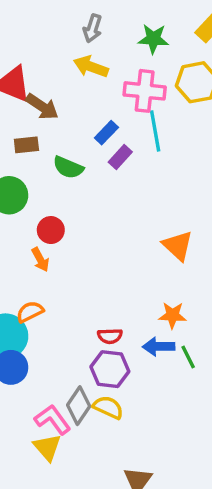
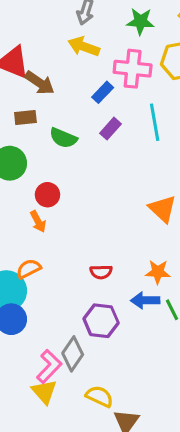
cyan line: (155, 131) -> (155, 122), moved
blue rectangle: (106, 133) -> (103, 92), moved
red semicircle: (110, 336) -> (101, 272), moved
yellow semicircle: (108, 407) -> (99, 396), moved
pink L-shape: (53, 420) -> (49, 366), turned 80

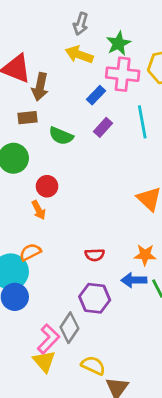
green star: (140, 21) -> (118, 43), moved, turned -30
brown arrow: (40, 83) -> (40, 87), turned 68

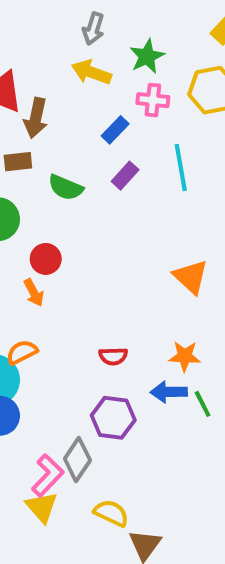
pink cross: (123, 74) -> (153, 100), size x0.7

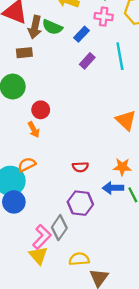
green semicircle: (66, 187) -> (52, 27), moved
yellow semicircle: (111, 513) -> (79, 259), turned -30

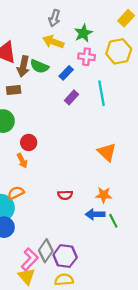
purple hexagon: (80, 203) -> (65, 256), moved

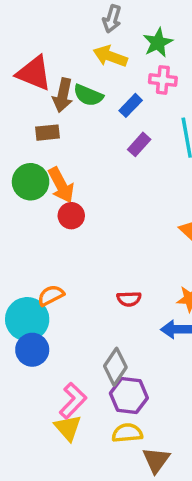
orange arrow: (22, 161) -> (61, 185), moved, size x1.5
gray diamond: (46, 251) -> (115, 367), moved

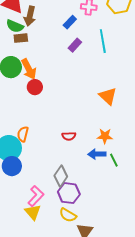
green semicircle: (88, 95) -> (15, 26), moved
orange semicircle: (51, 295) -> (23, 134), turned -49
yellow semicircle: (127, 433) -> (68, 215), turned -144

